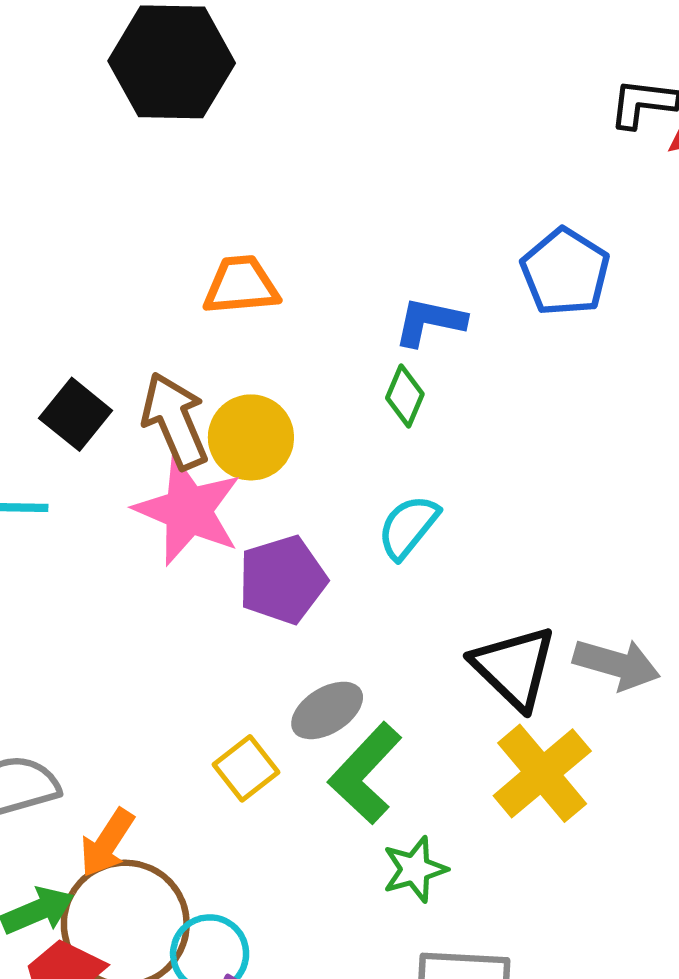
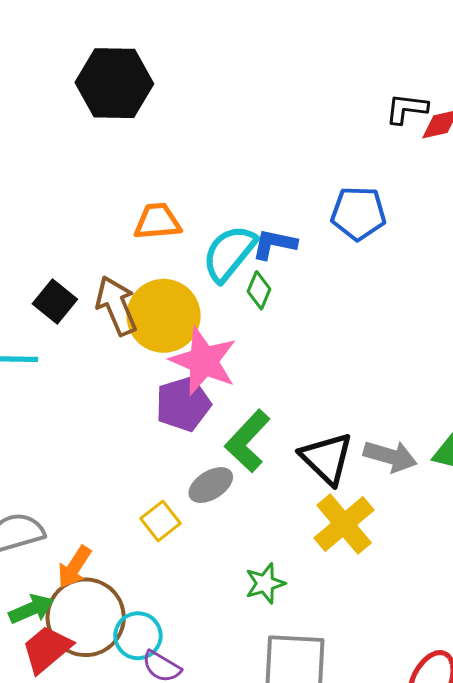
blue pentagon: (565, 272) -> (358, 213), turned -30
yellow circle: (251, 437) -> (164, 316), size x1.4
pink star: (188, 510) -> (204, 361), moved
cyan semicircle: (408, 527) -> (229, 253), moved, size x1.4
green L-shape: (365, 773) -> (248, 441), moved

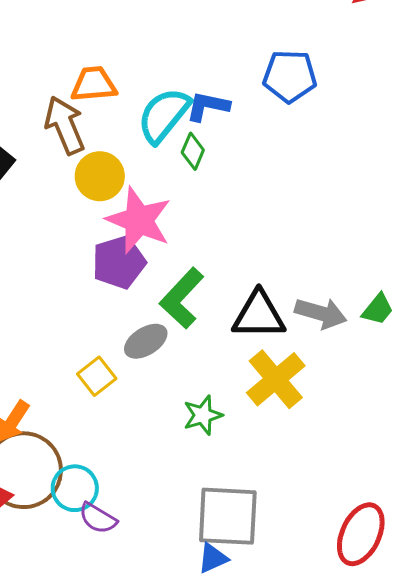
brown arrow: (116, 306) -> (65, 125), moved
yellow circle: (164, 316) -> (100, 176), size x0.7
black triangle: (327, 458) -> (259, 315), turned -44
green star: (265, 583) -> (203, 415), moved

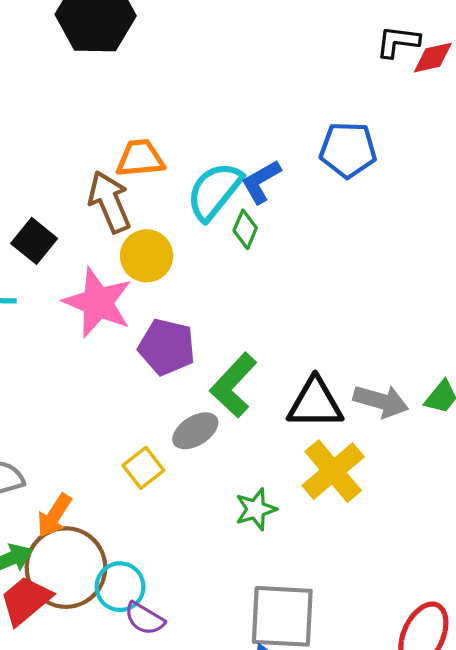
blue L-shape: (208, 106) -> (261, 182), turned -42
pink star: (139, 220) -> (98, 302), moved
purple pentagon: (119, 262) -> (167, 347), turned 30

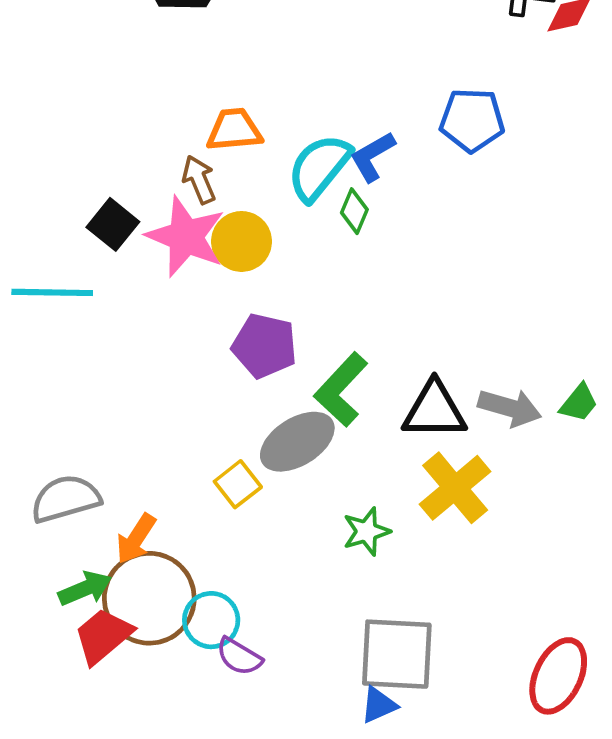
brown arrow: (109, 202) -> (199, 180), size x0.7
pink star: (98, 302) -> (186, 237), moved
gray ellipse: (195, 431) -> (297, 442), size x1.4

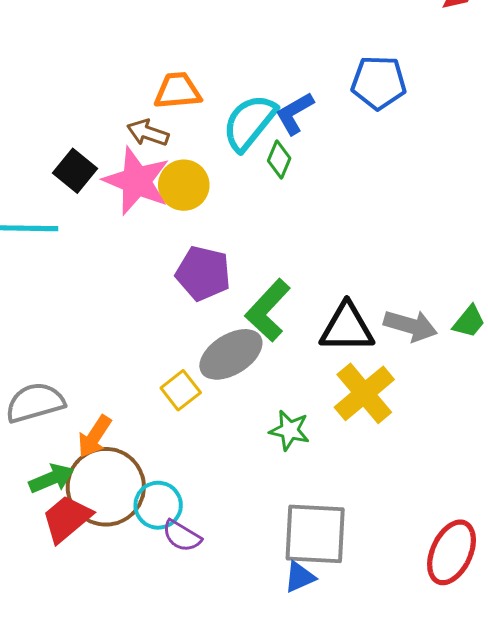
brown arrow: (199, 180) -> (148, 133), turned -48
green star: (366, 531) -> (289, 430), turned 30

